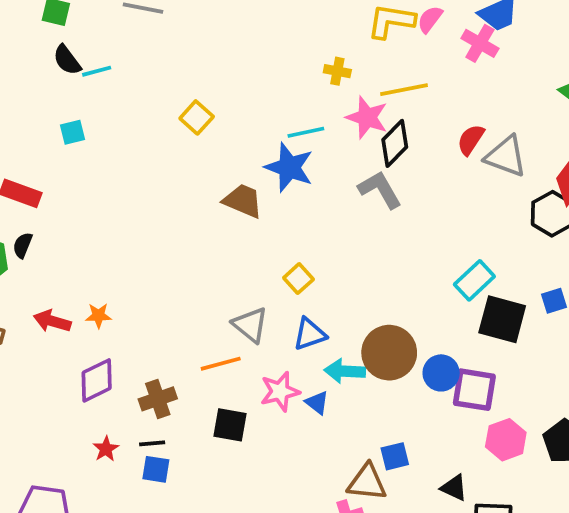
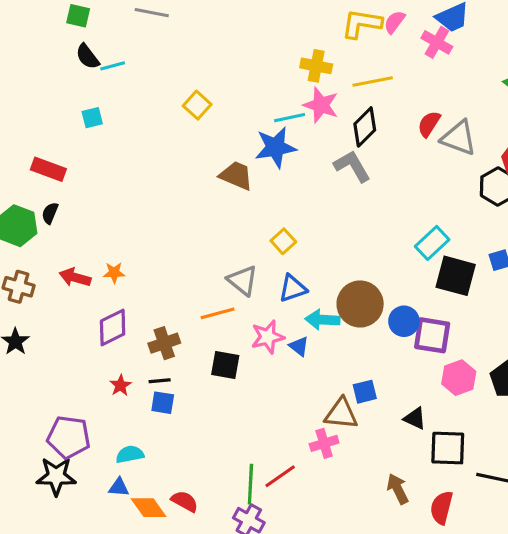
yellow cross: (337, 71) -> (316, 66), size x1.4
pink star: (367, 117) -> (321, 105), moved
blue star: (289, 167) -> (275, 147), turned -30

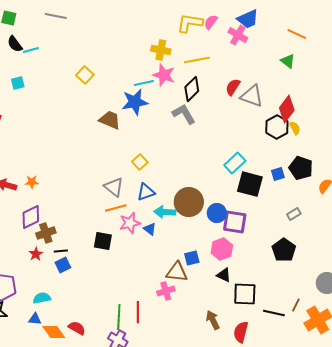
orange line: (218, 313) -> (116, 208), moved
brown cross: (164, 343) -> (46, 233), moved
pink hexagon: (459, 378) -> (222, 249), moved
blue square: (163, 403) -> (63, 265), turned -35
red line: (280, 476) -> (138, 312), turned -55

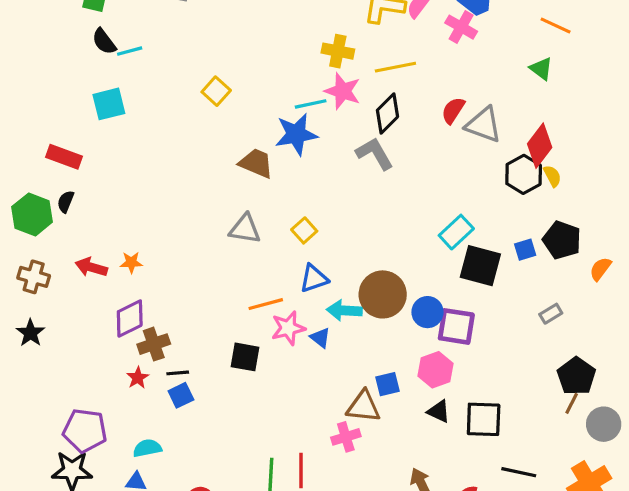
cyan square: (18, 83) -> (109, 104), size x1.5
gray triangle: (114, 187) -> (245, 229), moved, turned -30
black pentagon: (284, 250) -> (576, 376), moved
black square: (245, 294) -> (484, 419), moved
brown line: (296, 305) -> (572, 403), moved

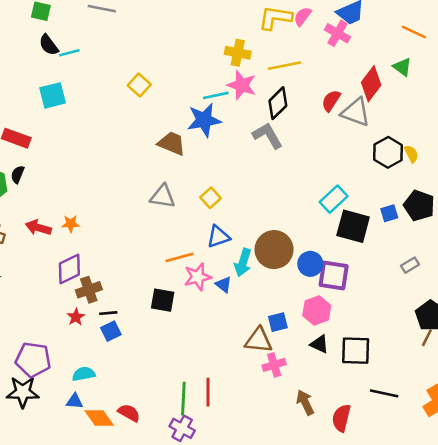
red diamond: (540, 146) -> (371, 84), moved
cyan arrow: (344, 310) -> (243, 263), turned -76
pink cross: (346, 437) -> (274, 365), moved

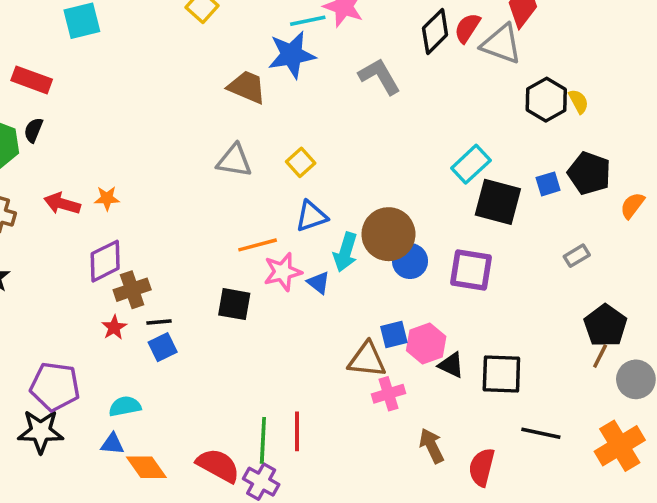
black diamond: (278, 103) -> (435, 32), moved
blue circle: (310, 264) -> (410, 261), moved
pink hexagon: (317, 310) -> (426, 344), moved
red semicircle: (129, 413) -> (218, 465), moved, size x1.4

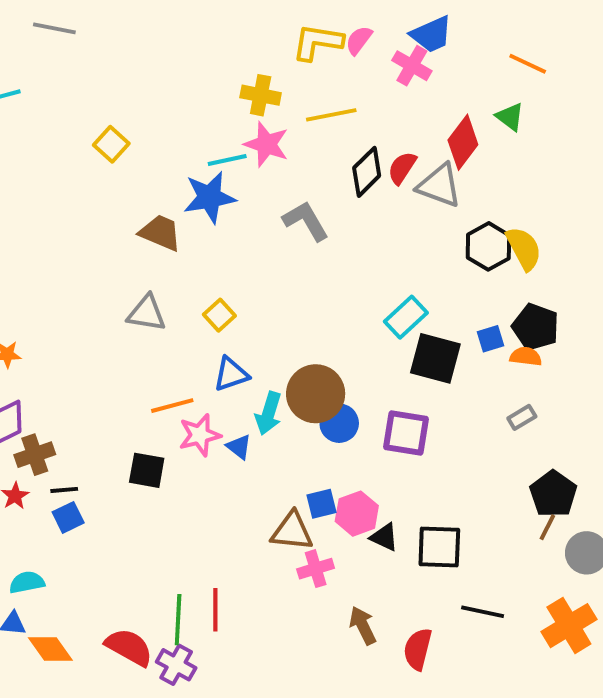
yellow semicircle: (579, 101) -> (524, 248), size x1.6
orange semicircle: (632, 205) -> (526, 356), moved, turned 60

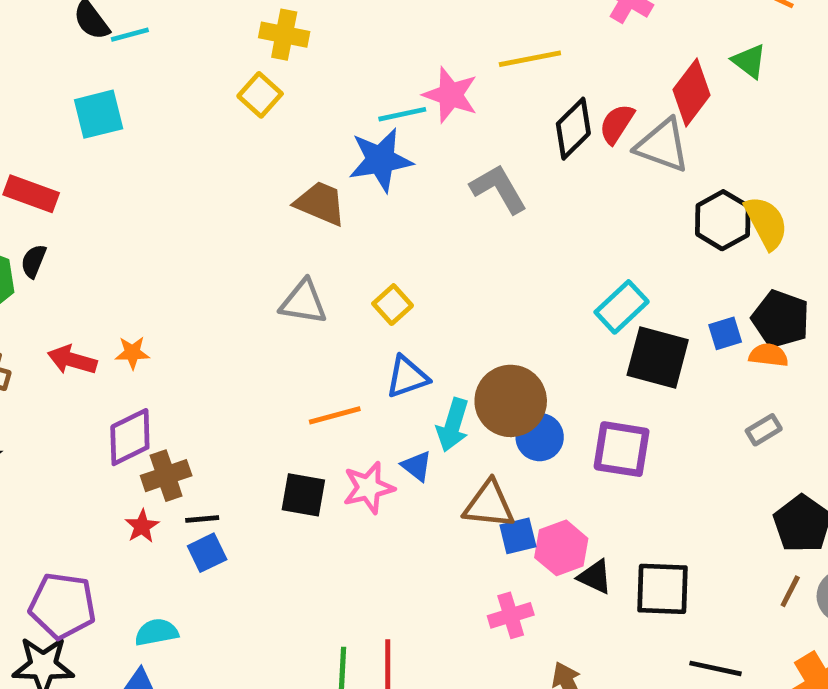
yellow cross: (261, 95) -> (284, 35), moved
pink star: (200, 435) -> (369, 488), moved
brown line: (547, 527) -> (790, 591), moved
brown triangle: (292, 531) -> (489, 505), moved

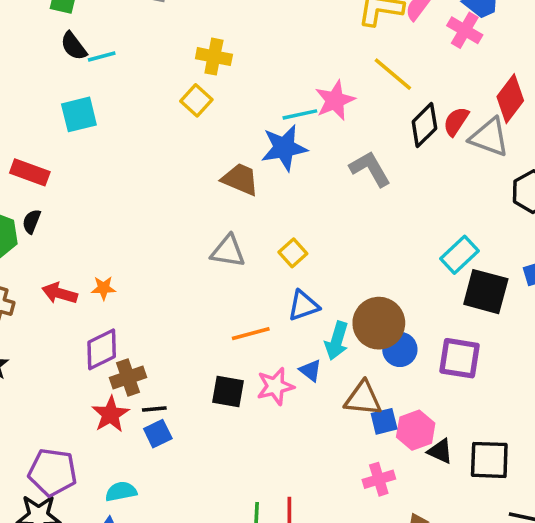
yellow line: (530, 59) -> (393, 74), turned 51
pink star: (450, 95) -> (335, 100), turned 30
red star: (142, 526) -> (110, 414), size x1.5

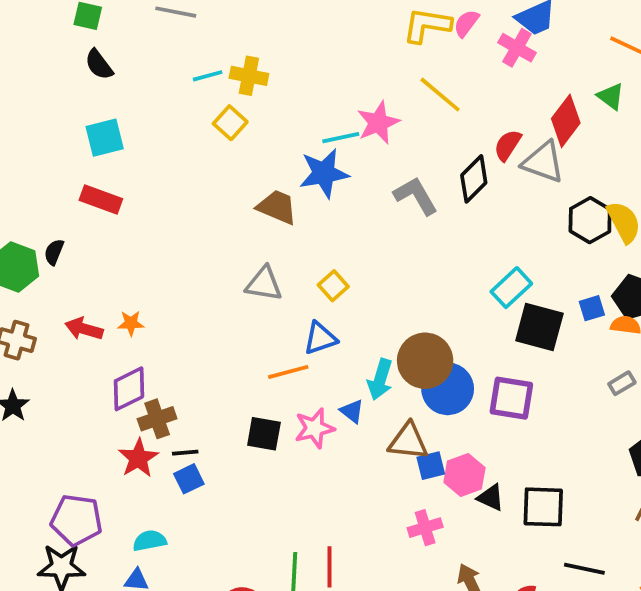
cyan line: (102, 57) -> (208, 76), moved
black diamond: (424, 125) -> (474, 179), moved
red rectangle: (30, 172) -> (101, 200), moved
blue triangle: (303, 306) -> (320, 338), moved
blue circle: (400, 349) -> (448, 389), size x1.4

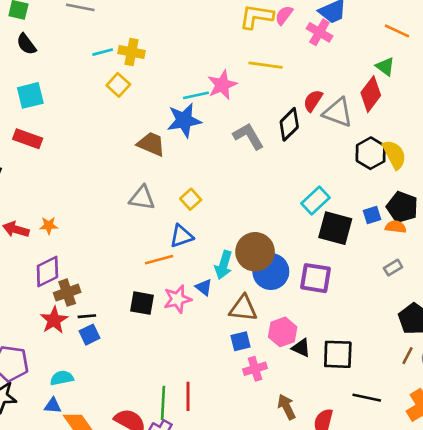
yellow line: (440, 95) -> (266, 65), turned -32
red diamond: (566, 121) -> (371, 94), moved
blue square: (431, 466) -> (241, 341), moved

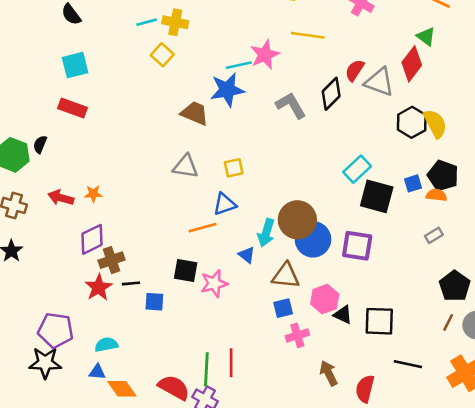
yellow square: (191, 199) -> (234, 168), turned 30
pink star: (177, 299) -> (214, 283), moved
blue square: (89, 335) -> (154, 302), moved, turned 30

